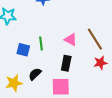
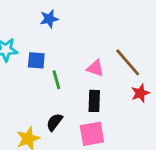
blue square: (23, 50) -> (36, 60), moved

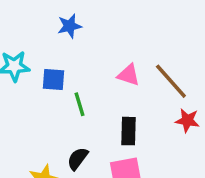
pink triangle: (95, 68) -> (129, 75), moved
red star: (140, 93) -> (187, 120), turned 30

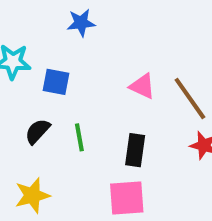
green line: (80, 104) -> (79, 137), moved
black semicircle: (78, 159) -> (37, 131), moved

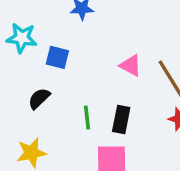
green line: (79, 137) -> (87, 117), moved

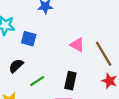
green line: (87, 117) -> (37, 81), moved, turned 63

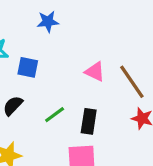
green line: (37, 81) -> (55, 115), moved

